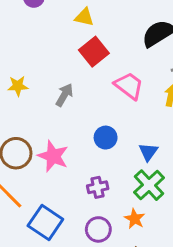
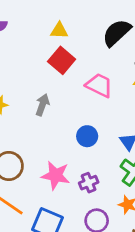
yellow triangle: (84, 17) -> (59, 30), moved
pink star: (53, 156) -> (56, 175), moved

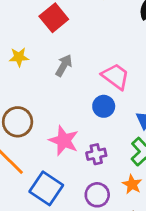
red square: (62, 60) -> (54, 18), moved
pink trapezoid: (99, 85) -> (116, 76), moved

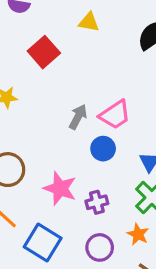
gray arrow: (64, 65) -> (78, 117), moved
pink trapezoid: (116, 76) -> (115, 115), turned 112

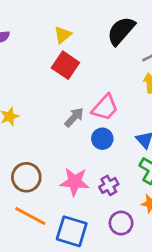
yellow triangle: (89, 22) -> (63, 35), turned -36
red square: (44, 52) -> (65, 65), moved
gray arrow: (78, 117) -> (74, 117), turned 30

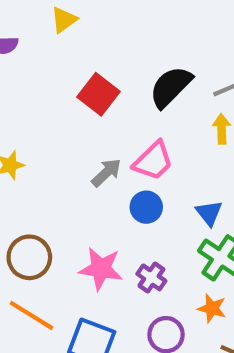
black semicircle: (121, 31) -> (171, 87), moved
yellow triangle: (63, 35) -> (64, 20), moved
purple cross: (109, 185) -> (151, 277), turned -30

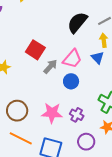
red square: (98, 94) -> (35, 50), moved
blue triangle: (209, 213) -> (97, 58), moved

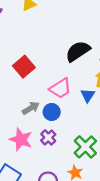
gray arrow: (50, 67) -> (31, 108), moved
purple cross: (77, 115) -> (48, 137), moved

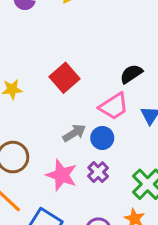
black semicircle: (78, 51) -> (131, 74), moved, size x0.7

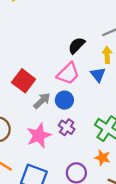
red square: (65, 78) -> (24, 81), moved
pink star: (62, 175) -> (39, 135), turned -30

